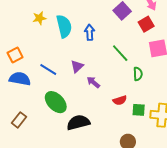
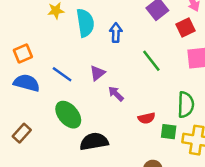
green semicircle: (138, 74) -> (186, 105), moved, size x1.5

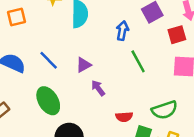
blue arrow: (116, 33) -> (122, 31), moved
orange square: (23, 54) -> (17, 17), moved
green semicircle: (186, 105) -> (165, 110), turned 60

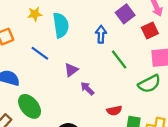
blue line: (49, 60) -> (40, 53), moved
green ellipse: (48, 101) -> (30, 106), moved
green semicircle: (165, 110) -> (149, 84), moved

